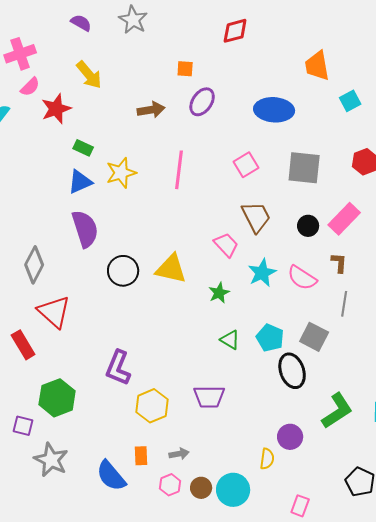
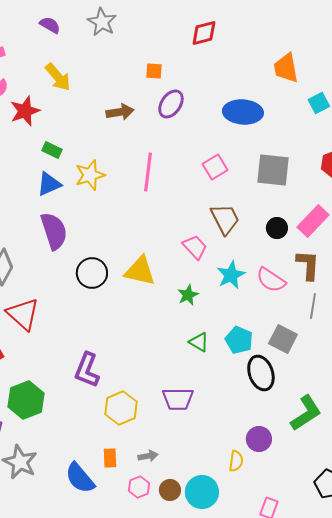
brown L-shape: (339, 263) -> (308, 265), size x1.5

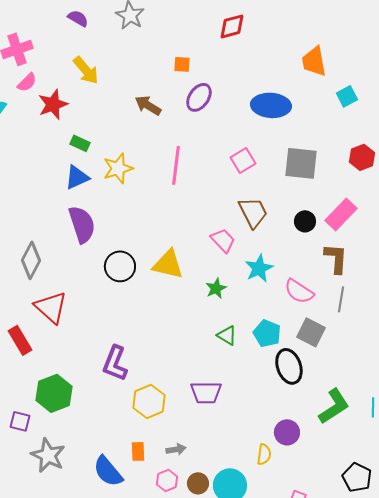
brown arrow: (120, 112) -> (148, 105), turned -140
pink semicircle: (271, 280) -> (299, 291), moved

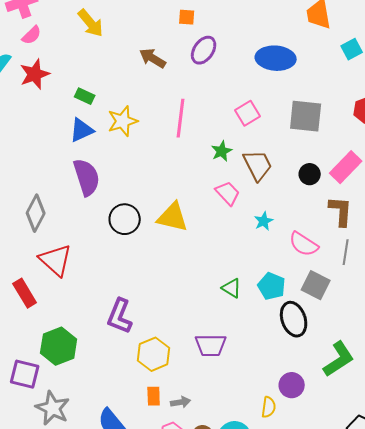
red star: (53, 104) -> (35, 74), moved
cyan star: (259, 268) -> (264, 221), size x0.7
green star: (216, 288) -> (222, 151), moved
purple square: (20, 421) -> (25, 374), size x1.4
orange rectangle: (138, 451) -> (154, 396), moved

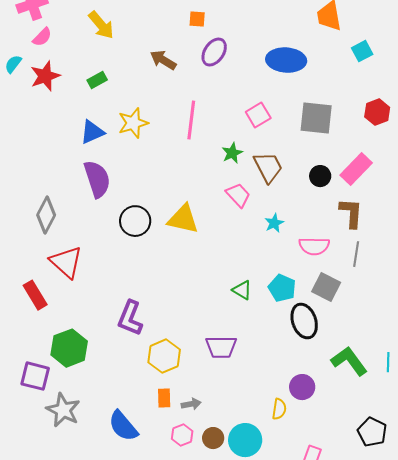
green rectangle: (85, 96) -> (97, 80), moved, turned -54
pink semicircle: (304, 244) -> (314, 246), turned -32
green L-shape: (339, 359) -> (349, 361), turned -93

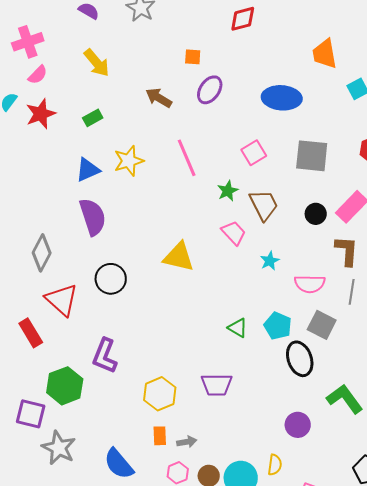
pink line: (191, 120) -> (187, 158), turned -30
black circle: (135, 221) -> (111, 279), moved
purple L-shape: (130, 318) -> (105, 356), moved
yellow semicircle: (279, 409) -> (275, 465), moved

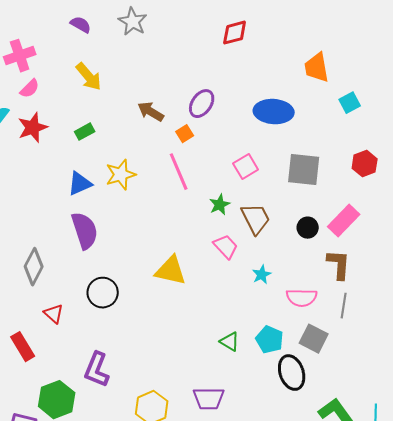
orange square: (193, 57) -> (185, 134), moved, turned -36
red triangle: (62, 300) -> (54, 314), size x0.6

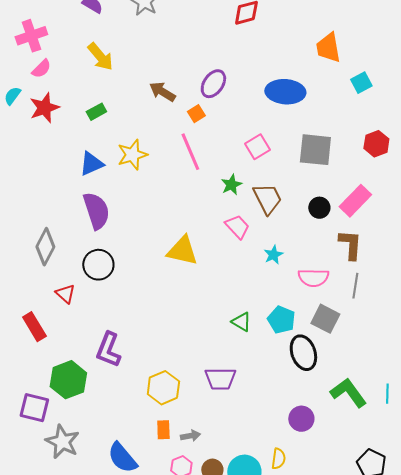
black circle: (103, 293) -> (98, 265), moved

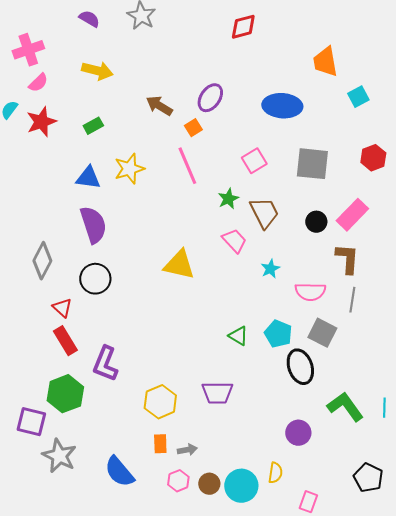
yellow arrow: (100, 57) -> (97, 71), turned -36
blue triangle: (91, 164) -> (88, 178), turned 32
red rectangle: (34, 327) -> (65, 341), moved

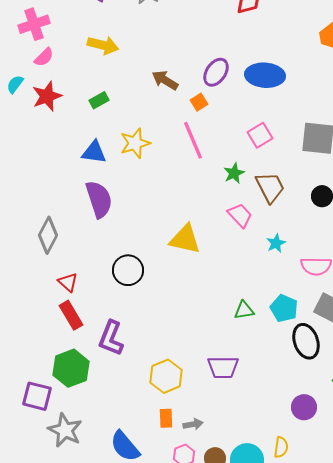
blue ellipse: (282, 106) -> (265, 75), moved
black circle: (95, 279) -> (128, 270), moved
green triangle: (238, 336) -> (244, 310), turned -40

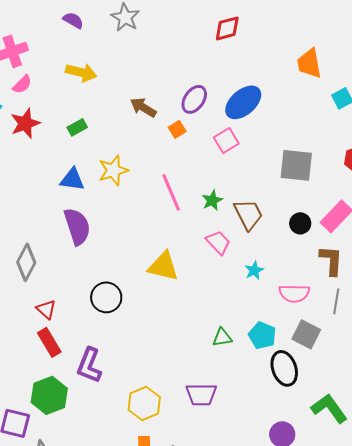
blue ellipse: (265, 75) -> (243, 102), turned -45
pink square: (260, 135) -> (226, 140), moved
pink line: (193, 140) -> (171, 192), moved

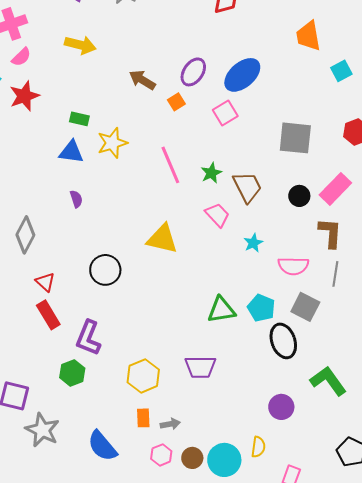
green rectangle: (77, 127) -> (79, 119), moved, turned 42
purple semicircle: (77, 226) -> (76, 199), size x0.5
green triangle: (222, 337) -> (221, 310), size x1.4
green hexagon: (49, 395) -> (72, 373), moved, size x0.7

